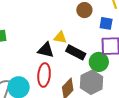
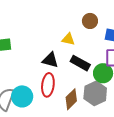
yellow triangle: (60, 38) -> (68, 39), moved

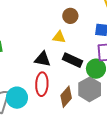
brown circle: (90, 21) -> (70, 16), moved

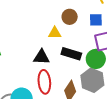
brown circle: (70, 16) -> (70, 17), moved

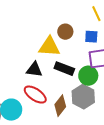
yellow triangle: (55, 33) -> (49, 47), size x1.6
red ellipse: (44, 82) -> (35, 95), turned -55

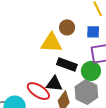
black triangle: (34, 70) -> (54, 84), moved

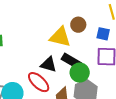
green circle: (91, 71) -> (80, 73), moved
black triangle: (54, 84) -> (49, 64), moved

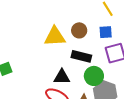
yellow triangle: (60, 37) -> (55, 37), moved
black rectangle: (71, 61) -> (81, 56), moved

